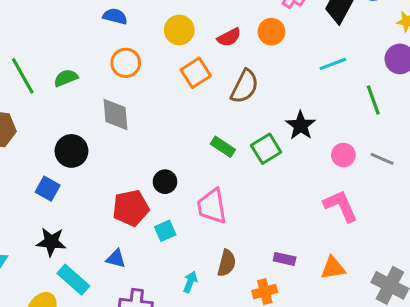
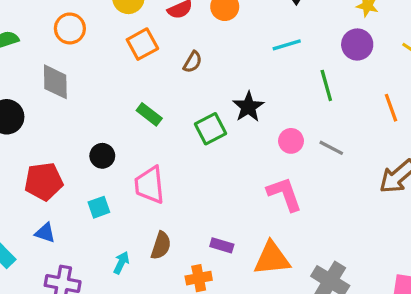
brown semicircle: (245, 86) -> (193, 62), size x0.6
green rectangle: (223, 147) -> (149, 114), moved
red pentagon: (131, 208) -> (44, 181), moved
orange triangle: (333, 268) -> (272, 258), size x1.4

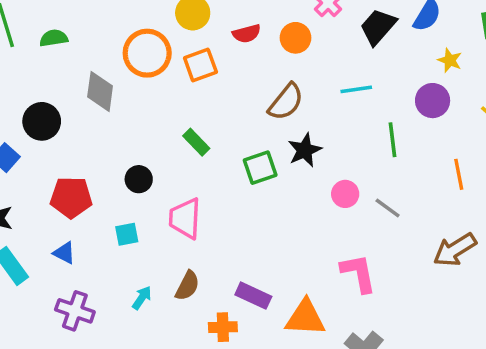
orange circle: (70, 28) -> (147, 53), moved, size x1.4
brown semicircle: (193, 62) -> (286, 102), moved, size x1.6
pink L-shape: (284, 194) -> (358, 273), moved
purple rectangle: (222, 245) -> (253, 296), size x1.4

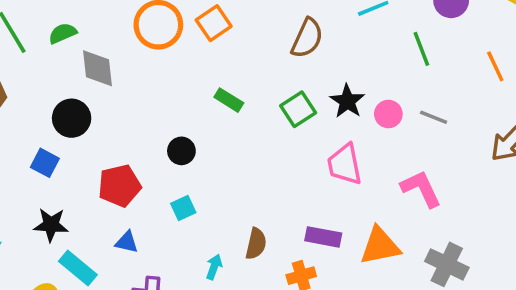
gray diamond: (100, 91) -> (98, 68), moved
black star: (305, 150) -> (347, 101), moved
pink trapezoid: (185, 218) -> (345, 164), moved

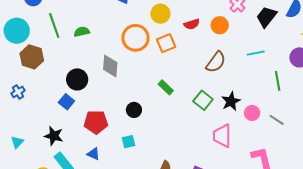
gray diamond: (98, 68) -> (110, 66), moved
green square: (298, 109) -> (203, 100), turned -30
blue square: (45, 163) -> (66, 102), moved

